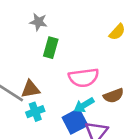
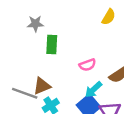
pink semicircle: (84, 78) -> (87, 65), size x0.6

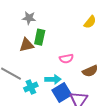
brown triangle: (42, 86) -> (27, 45), moved
cyan arrow: (93, 90) -> (53, 79), moved, turned -147

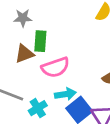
pink semicircle: (66, 59) -> (55, 67), moved, size x1.5

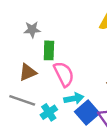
brown triangle: (24, 54) -> (28, 72), moved
pink semicircle: (55, 67) -> (64, 74), turned -95

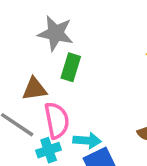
gray star: (32, 30) -> (56, 33), size x1.5
pink semicircle: (64, 74) -> (57, 120), moved

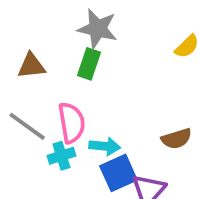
gray star: (56, 33) -> (98, 29), moved
brown triangle: (34, 89) -> (31, 66), moved

